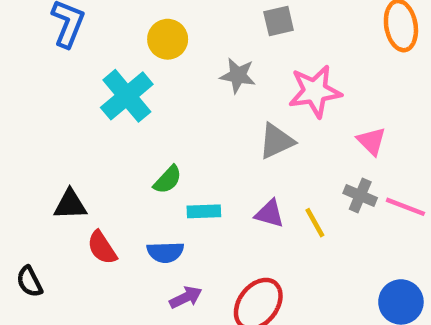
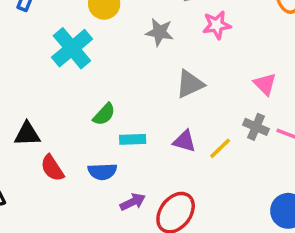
pink star: (315, 91) -> (217, 25), moved, size x0.7
yellow line: (315, 223) -> (220, 148), turned 75
purple arrow: (186, 297) -> (133, 202), moved

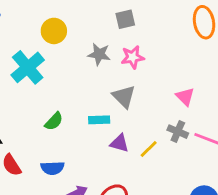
pink star: (217, 25) -> (133, 57), moved
gray triangle: (190, 84) -> (124, 97), turned -50
cyan rectangle: (133, 139) -> (99, 120), moved

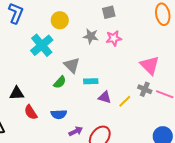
gray triangle: (124, 97) -> (72, 65), moved
pink triangle: (185, 97) -> (150, 65), size x1.5

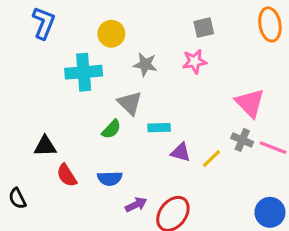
gray square: (109, 12) -> (204, 28), moved
gray star: (91, 36) -> (145, 65), moved
cyan cross: (42, 45) -> (84, 72), turned 35

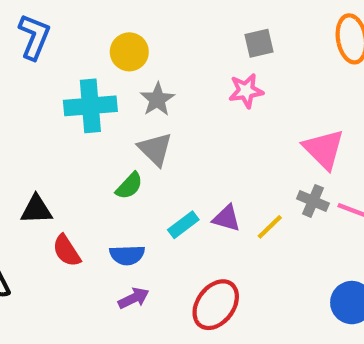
gray star: (145, 65) -> (157, 99), moved, turned 30
cyan rectangle: (159, 128) -> (183, 225), moved, turned -35
purple arrow: (136, 205) -> (134, 298), moved

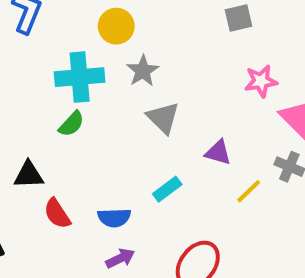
pink star: (246, 91) -> (261, 81), moved
gray triangle: (155, 149) -> (163, 118), moved
green semicircle: (129, 186) -> (71, 124), moved
purple triangle: (227, 218) -> (218, 152), moved

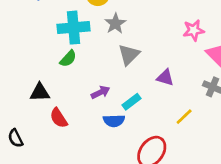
gray triangle: (163, 118) -> (129, 55), turned 30
yellow line: (249, 191) -> (184, 117), moved
blue semicircle: (114, 218) -> (114, 121), moved
purple arrow: (120, 258) -> (100, 92), moved

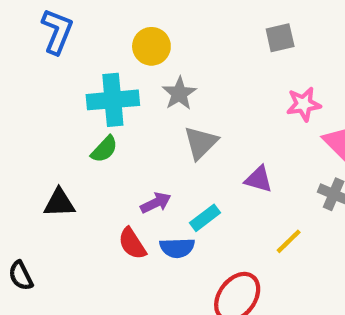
red semicircle: (59, 118) -> (132, 244), moved

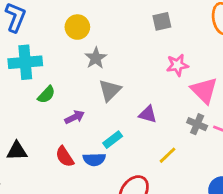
cyan cross: (113, 100) -> (25, 62), moved
black triangle: (59, 203) -> (17, 151), moved
purple arrow: (156, 203) -> (75, 117), moved

